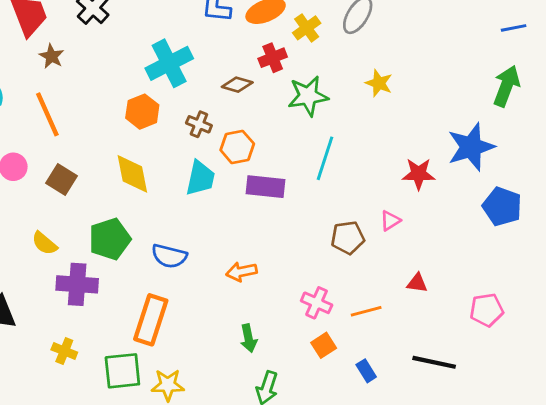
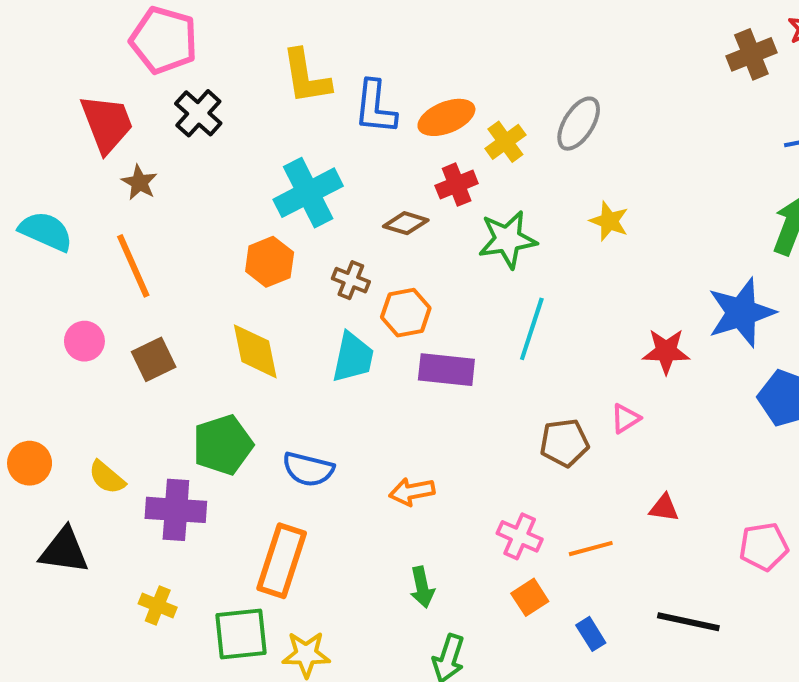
brown square: (62, 180) -> (154, 359), turned 32
yellow semicircle: (45, 243) -> (107, 477), moved

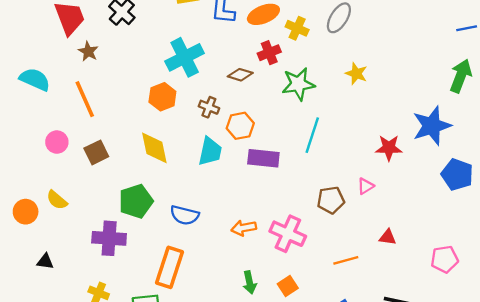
yellow cross: (505, 142) -> (297, 28), turned -30
yellow semicircle: (107, 477) -> (57, 200), moved
pink cross: (520, 536) -> (288, 234), moved, size x1.4
black triangle: (64, 551) -> (45, 262), size x0.6
orange square: (530, 597) -> (288, 286), moved

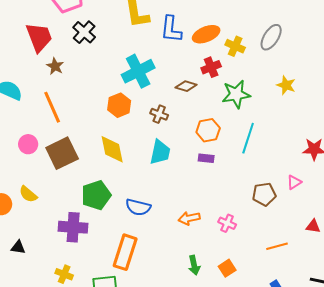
orange hexagon: (240, 126) -> (208, 130), moved
brown square: (96, 152) -> (62, 153), size x1.5
purple rectangle: (263, 158) -> (206, 158), size x0.6
pink cross: (288, 234) -> (227, 223), size x0.6

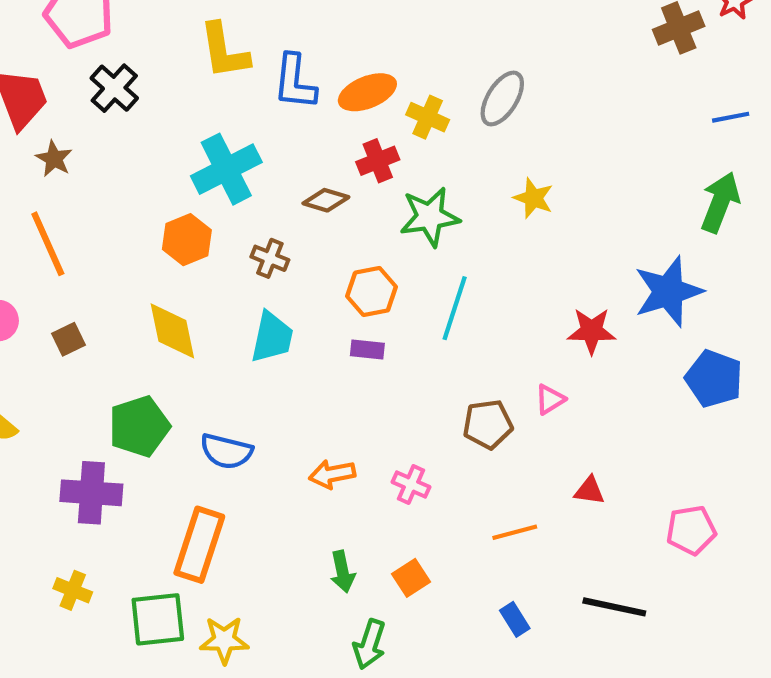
brown square: (62, 153) -> (69, 339), size x0.5

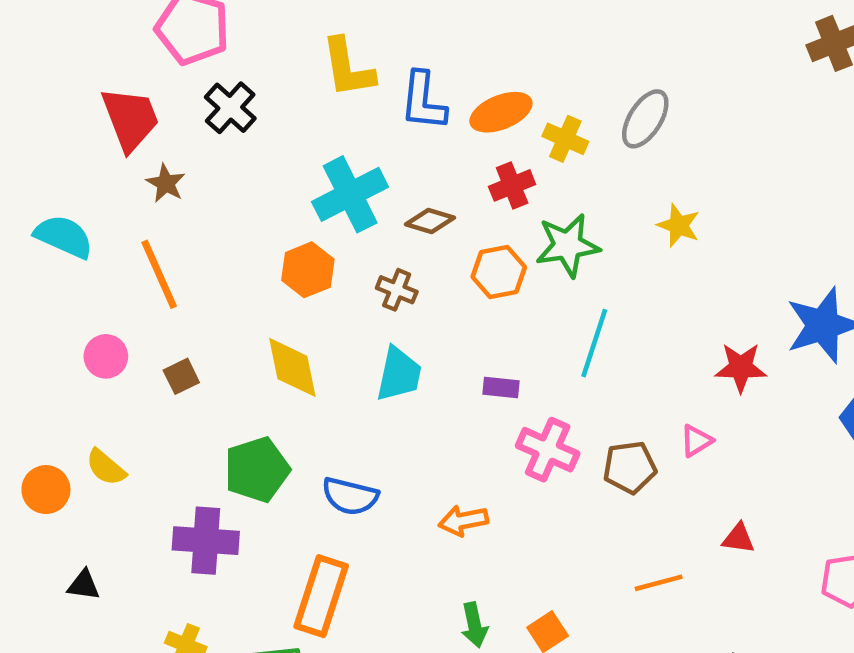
brown diamond: (326, 200) -> (430, 221), moved
orange hexagon: (372, 291) -> (499, 272), moved
pink cross: (411, 484) -> (548, 450), moved, size x1.5

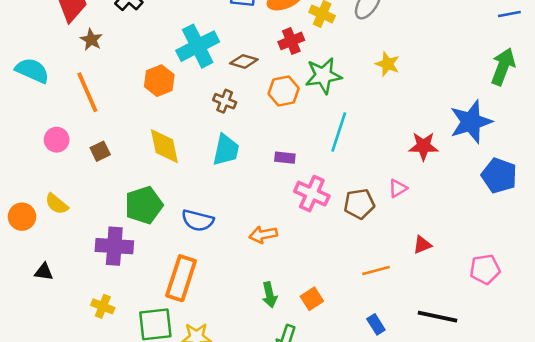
orange hexagon: (308, 270) -> (159, 81), moved
red triangle: (739, 538) -> (422, 245), turned -30

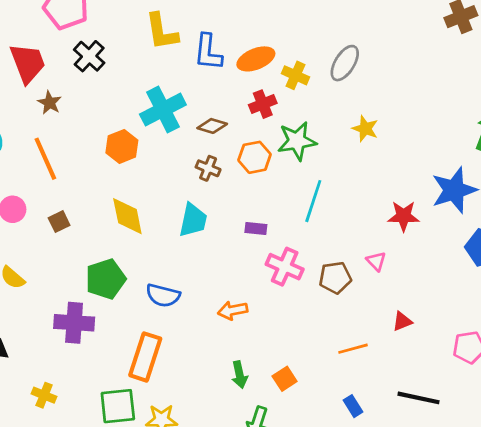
brown cross: (225, 101) -> (208, 168), moved
pink triangle: (398, 188) -> (376, 261), turned -42
yellow cross: (103, 306) -> (44, 395), moved

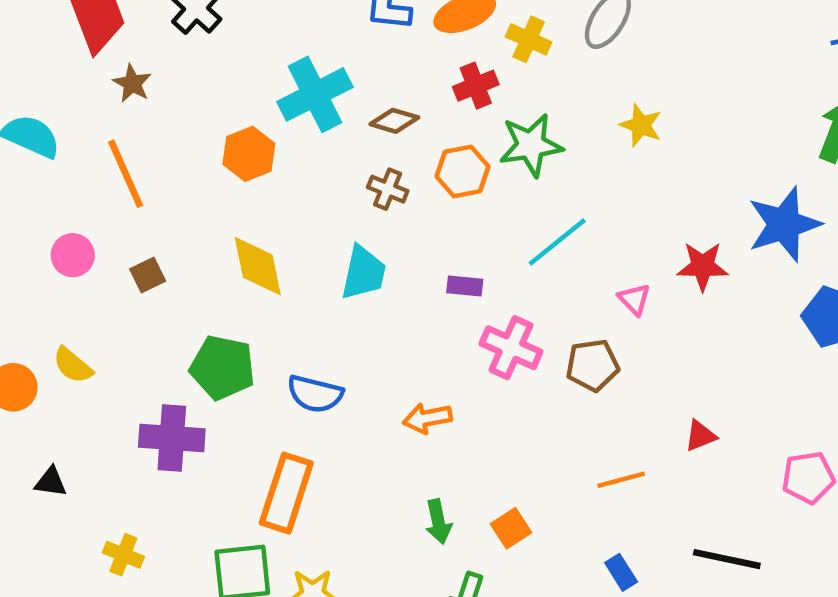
cyan line: (313, 201) -> (557, 242), turned 33
pink triangle: (376, 261) -> (634, 299), moved
green pentagon: (106, 279) -> (222, 367), turned 30

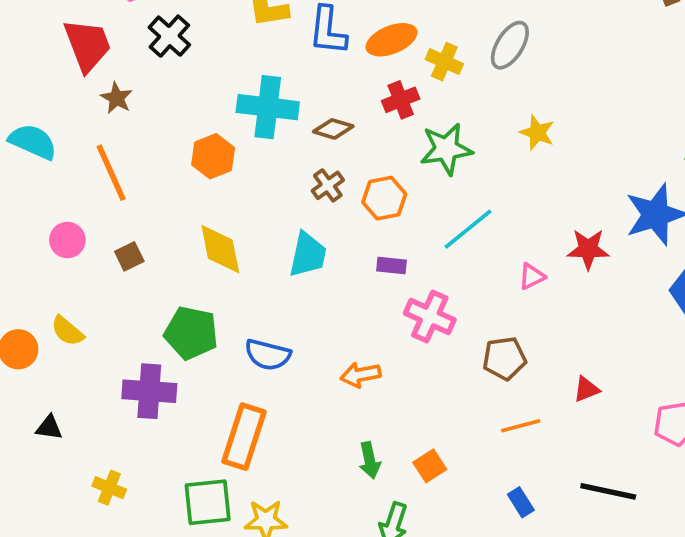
cyan cross: (315, 94) -> (268, 107), turned 34
orange hexagon: (463, 171) -> (384, 198), moved
brown cross: (388, 189) -> (328, 185), turned 32
pink triangle: (634, 299) -> (532, 276), turned 48
brown pentagon: (592, 365) -> (504, 358), moved

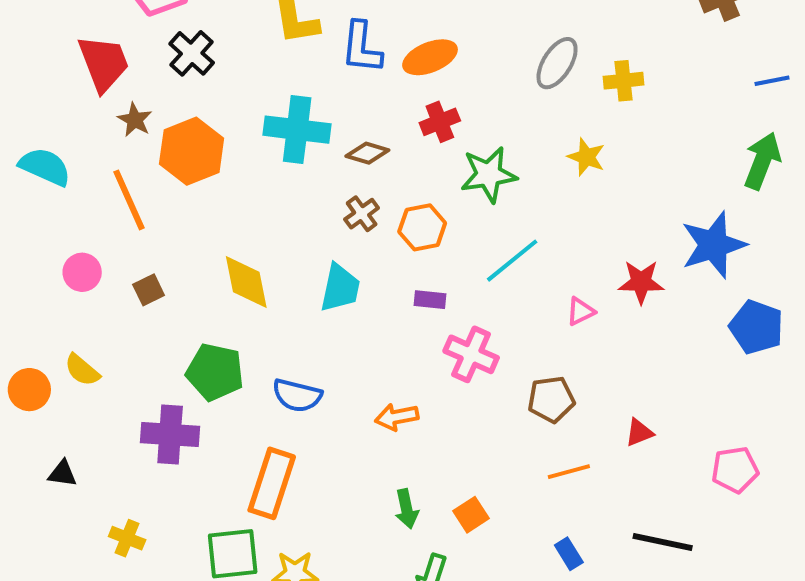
yellow cross: (444, 62) -> (624, 81), moved, turned -30
orange hexagon: (213, 156) -> (192, 151), moved, size x1.4

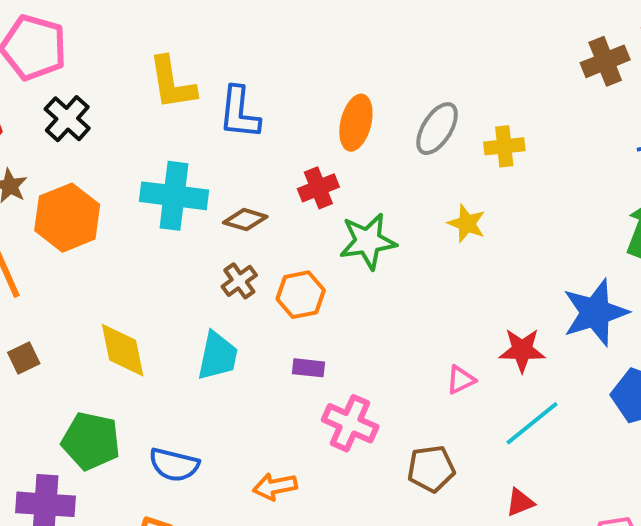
orange ellipse: (430, 57) -> (356, 123), moved, turned -54
cyan line: (512, 261) -> (532, 423), moved

